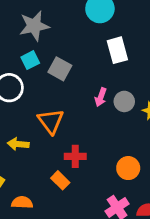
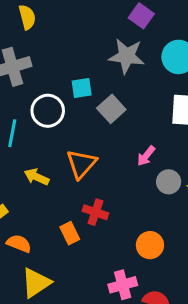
gray star: (34, 26) -> (127, 56), moved
gray circle: (124, 101) -> (169, 182), moved

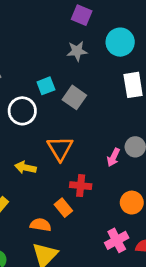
gray star: (127, 56) -> (77, 51), size x0.7
pink arrow: (146, 156) -> (113, 157), moved
orange semicircle: (19, 244) -> (41, 225), moved

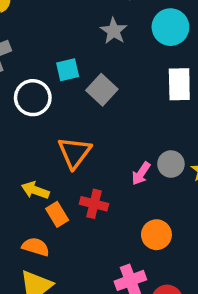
gray star: (77, 51) -> (114, 31), turned 30
yellow arrow: (25, 168) -> (35, 190), moved
orange rectangle: (63, 208) -> (57, 214), moved

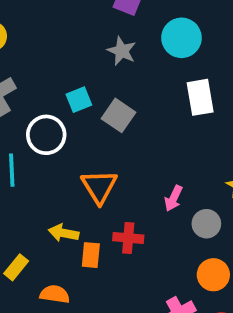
gray circle: (171, 164) -> (206, 224), moved
orange rectangle: (57, 214) -> (91, 255), turned 45
orange circle: (156, 235) -> (213, 275), moved
orange semicircle: (36, 247) -> (55, 294), moved

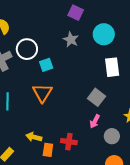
gray square: (118, 115) -> (96, 97), moved
white circle: (46, 135) -> (27, 49), moved
orange triangle: (99, 187) -> (42, 93), moved

